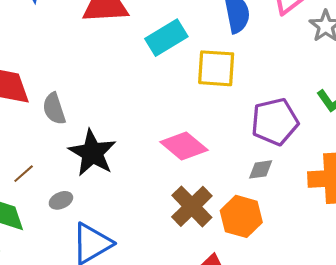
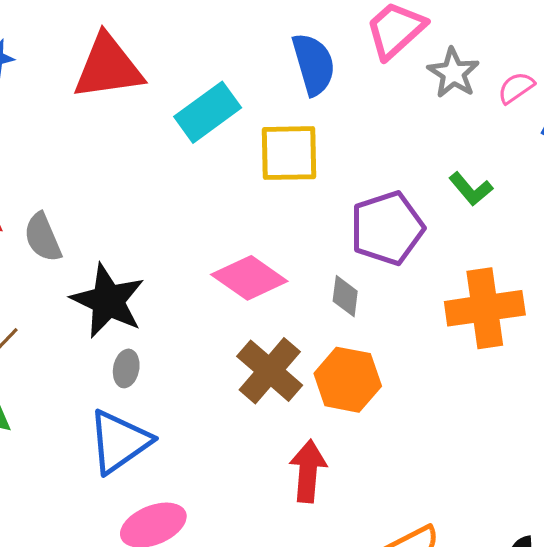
gray diamond: (261, 169) -> (345, 296), moved, turned -70
gray ellipse: (61, 200) -> (126, 368), moved, turned -50

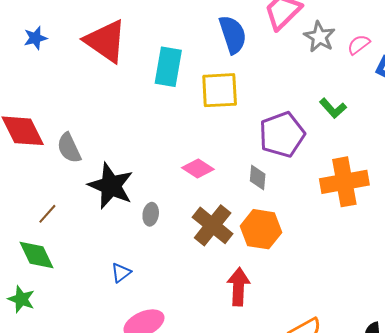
red triangle: (108, 67) -> (106, 41), turned 45
cyan rectangle: (208, 112) -> (168, 67), turned -42
pink diamond: (249, 278) -> (198, 168), size x0.7
gray ellipse: (126, 368) -> (151, 214), moved
blue triangle: (119, 442) -> (121, 273), size x0.5

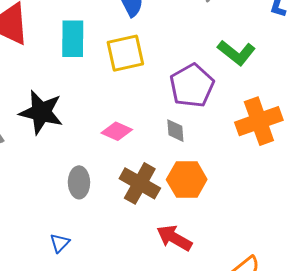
green L-shape: (333, 108) -> (237, 53), size x1.4
black star: (111, 186) -> (41, 112), moved
gray ellipse: (151, 214) -> (79, 182), size x1.4
red arrow: (239, 287) -> (174, 238), turned -54

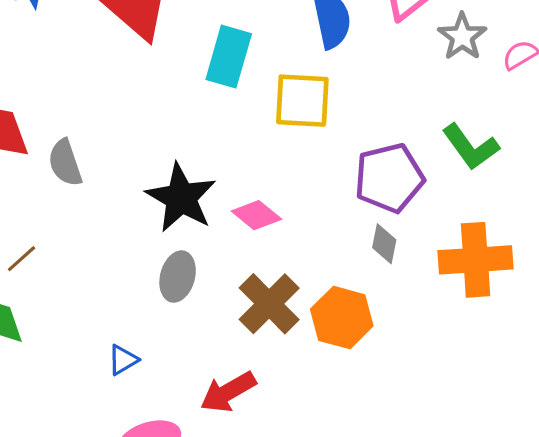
black star: (41, 112) -> (181, 198), moved
gray diamond: (175, 131) -> (384, 244), moved
red arrow: (174, 238) -> (228, 392), moved, turned -75

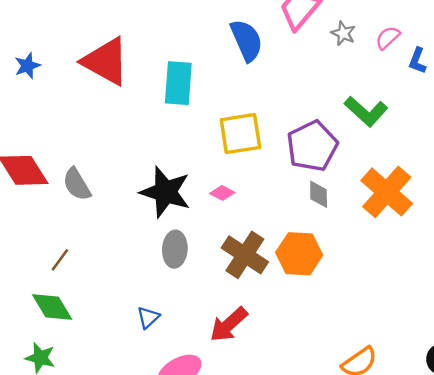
gray star: (462, 37) -> (343, 33), size x0.7
yellow square: (302, 101) -> (240, 134), moved
pink diamond: (256, 215) -> (222, 193), size x0.7
orange cross: (476, 260) -> (387, 192), turned -33

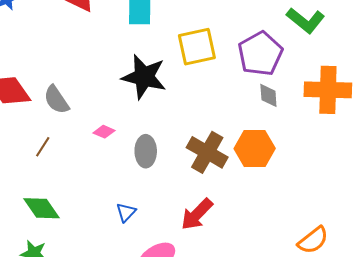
black star: (165, 192) -> (144, 77), moved
orange cross: (387, 192) -> (328, 90), turned -36
pink diamond: (222, 193) -> (104, 132), moved
brown line: (60, 260) -> (43, 147), moved

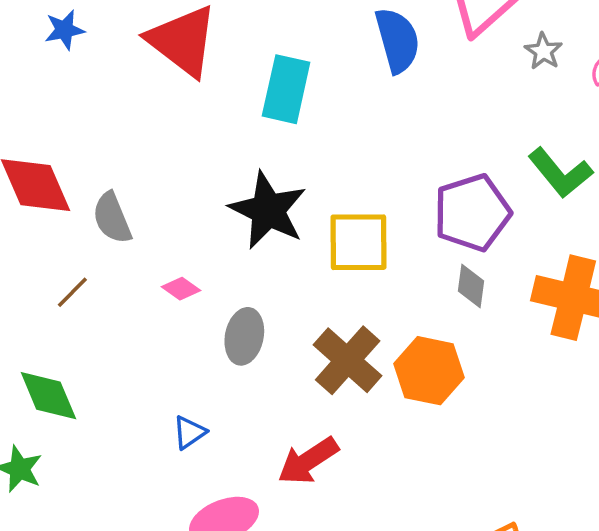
yellow square: (197, 47) -> (359, 242), moved

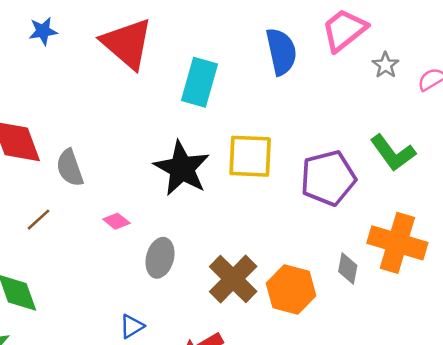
yellow square: (359, 242) -> (250, 156), moved
gray diamond: (471, 286) -> (348, 269), moved
blue triangle: (189, 432) -> (132, 326), moved

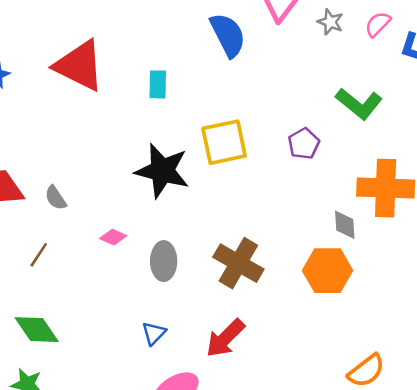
cyan rectangle: (200, 82) -> (158, 84), size x0.6
gray semicircle: (70, 168) -> (56, 198), size x0.7
purple pentagon: (328, 178) -> (304, 144), size x0.6
orange hexagon: (291, 290) -> (328, 271), moved

